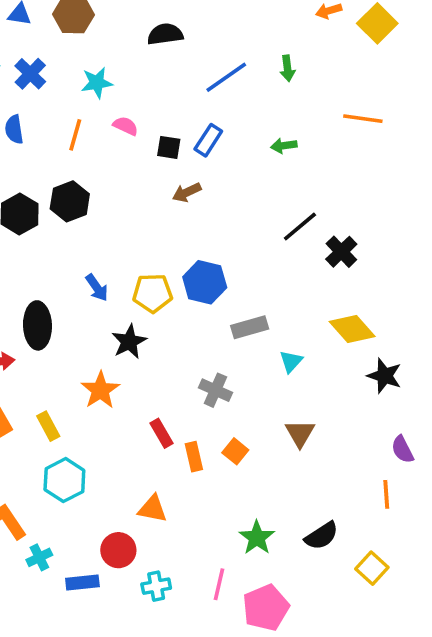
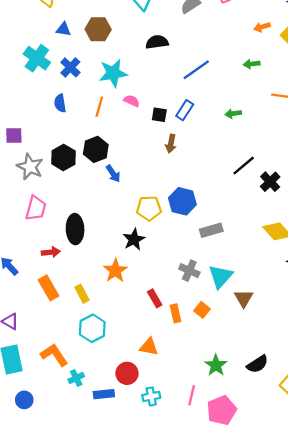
green arrow: (287, 68) -> (252, 64), moved, turned 91
cyan star: (97, 83) -> (113, 73), size x1.4
brown arrow: (187, 192) -> (171, 144), turned -54
blue arrow: (97, 288) -> (113, 174), moved
cyan triangle: (291, 361) -> (220, 276), moved, size x1.6

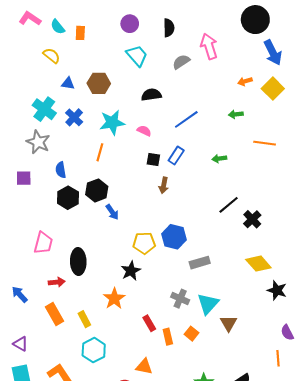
pink semicircle: (132, 101) -> (144, 131), moved
blue semicircle: (60, 103) -> (61, 170), moved
gray star: (30, 167) -> (38, 142), moved

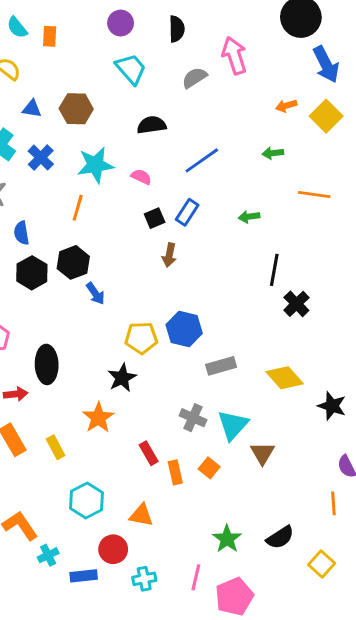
black square: (153, 160) -> (155, 218), turned -32
black line: (229, 205) -> (274, 270), moved, turned -40
yellow diamond: (258, 264) -> (285, 378), moved
cyan hexagon: (94, 350) -> (87, 500), moved

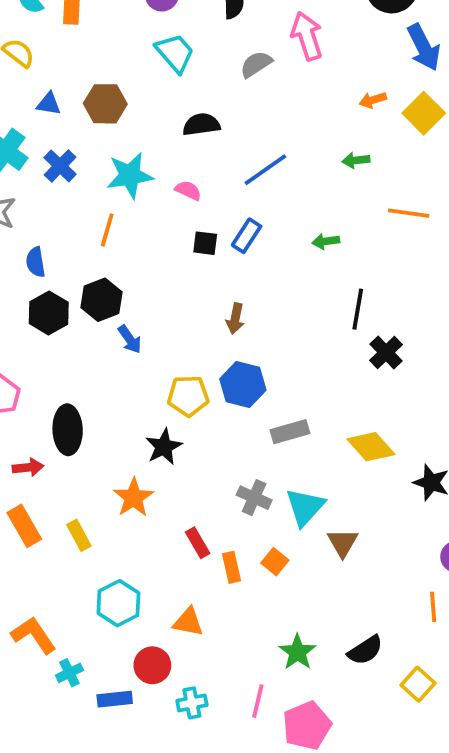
black square: (155, 218) -> (205, 243), turned 30
brown arrow: (169, 255) -> (235, 319), moved

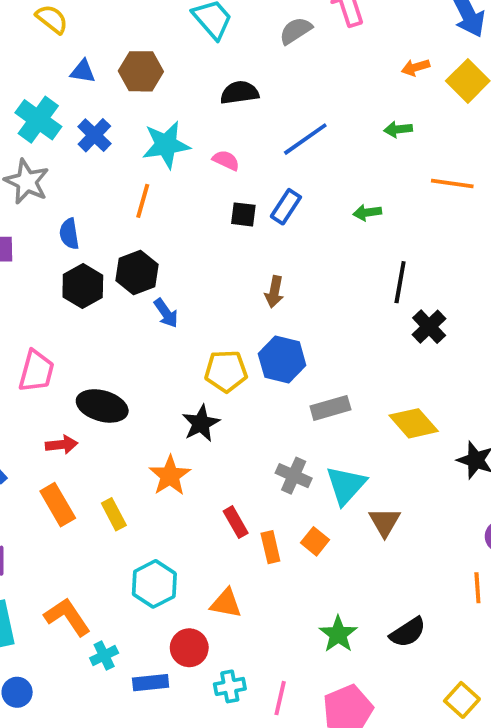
black ellipse: (68, 430) -> (102, 406), turned -72
yellow square: (418, 684) -> (462, 700), moved
pink line: (258, 701) -> (280, 698), moved

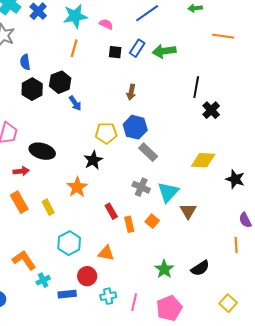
orange line: (143, 201) -> (74, 48), moved
green arrow: (367, 213) -> (164, 51), moved, size x1.6
gray rectangle: (330, 408) -> (148, 152), moved, turned 60
yellow diamond: (414, 423) -> (203, 160), turned -45

